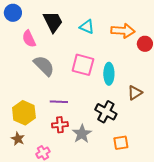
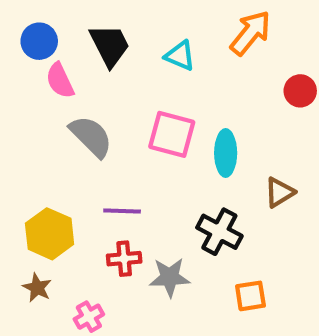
blue circle: (13, 13) -> (39, 41), moved
orange arrow: (123, 31) -> (250, 33), moved, turned -55
gray star: (82, 134) -> (170, 277), turned 30

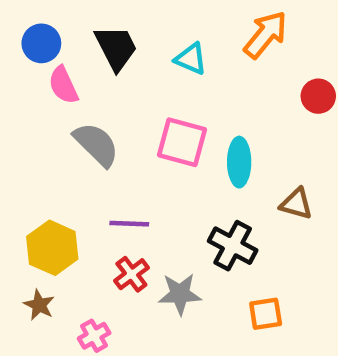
brown triangle: (279, 192) -> (296, 204), turned 48
red cross: (124, 259) -> (131, 274), turned -32

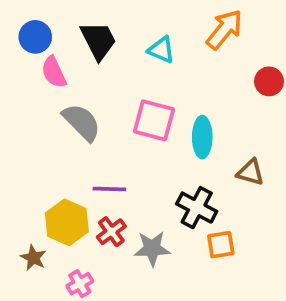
yellow hexagon: (52, 248) -> (67, 222), moved
orange square: (266, 314) -> (221, 245), moved

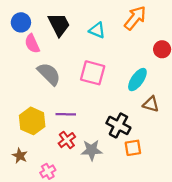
cyan ellipse: (202, 137) -> (137, 80), moved, turned 35
yellow hexagon: (67, 222) -> (32, 121), moved

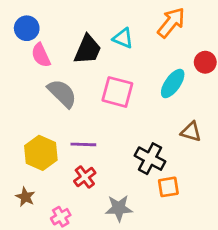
black trapezoid: (59, 25) -> (88, 49), moved, turned 50
cyan ellipse: (137, 80) -> (173, 83), moved
gray star: (92, 150) -> (119, 208), moved

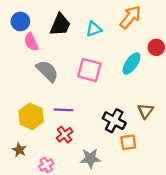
cyan triangle: (123, 38) -> (94, 29), turned -42
black trapezoid: (88, 49) -> (60, 25), moved
brown triangle: (191, 132) -> (145, 111), moved, turned 49

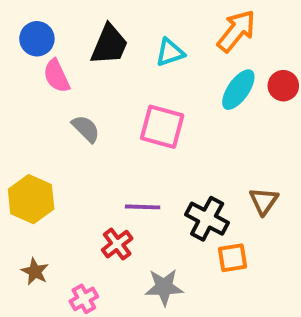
cyan ellipse: (131, 64) -> (238, 90), moved
gray semicircle: (47, 71) -> (86, 129), size x0.7
purple line: (63, 110) -> (143, 207), moved
yellow hexagon: (31, 116) -> (31, 199), moved

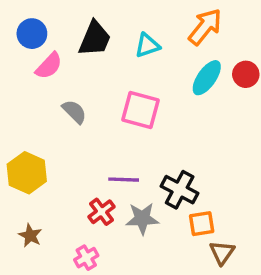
pink semicircle: (56, 76) -> (49, 66), turned -112
brown triangle: (264, 201) -> (222, 253), moved
gray star: (164, 287) -> (142, 219), moved
pink cross: (84, 299) -> (86, 258), moved

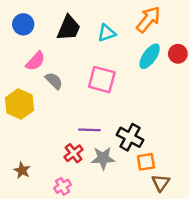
pink semicircle: (49, 66) -> (35, 61), moved
yellow hexagon: (27, 173) -> (20, 104), moved

